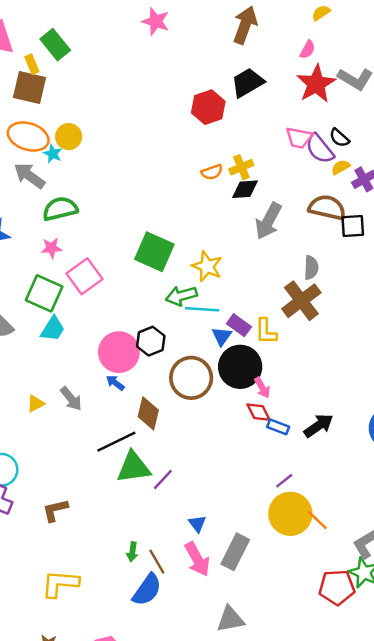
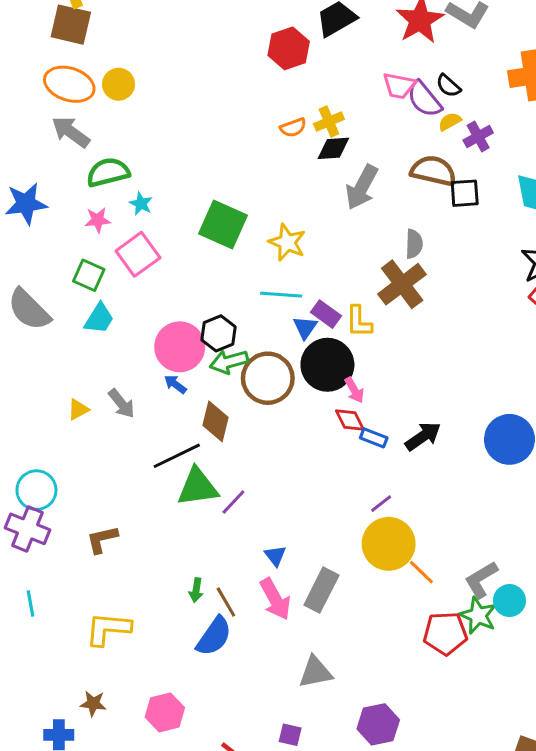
cyan star: (53, 154) -> (141, 204), moved
green square: (44, 293) -> (89, 275), size x0.7
green arrow: (181, 296) -> (229, 362), moved
orange line: (317, 520) -> (421, 572), moved

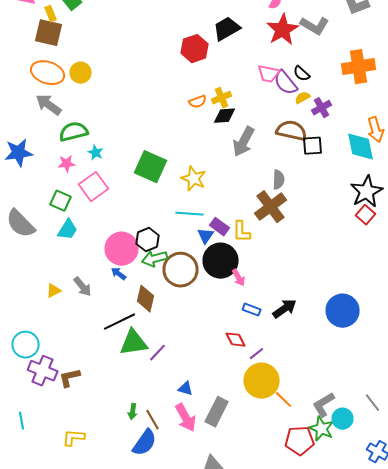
red diamond: (350, 420) -> (236, 340), moved
purple cross: (28, 529) -> (43, 371), moved
blue triangle: (275, 556) -> (186, 389), turned -35
yellow L-shape: (108, 629) -> (74, 438), size x0.7

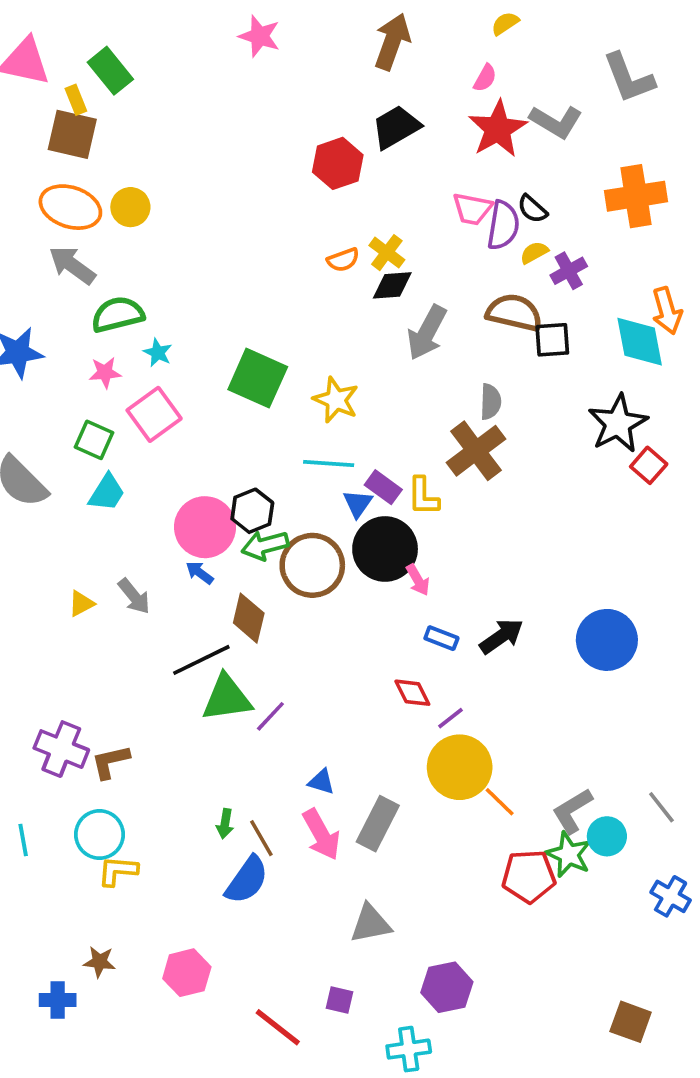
purple semicircle: (286, 83) -> (503, 225), turned -132
yellow cross: (222, 98) -> (387, 253), turned -30
black star: (367, 192) -> (618, 424), moved
cyan circle: (26, 345) -> (100, 835), moved

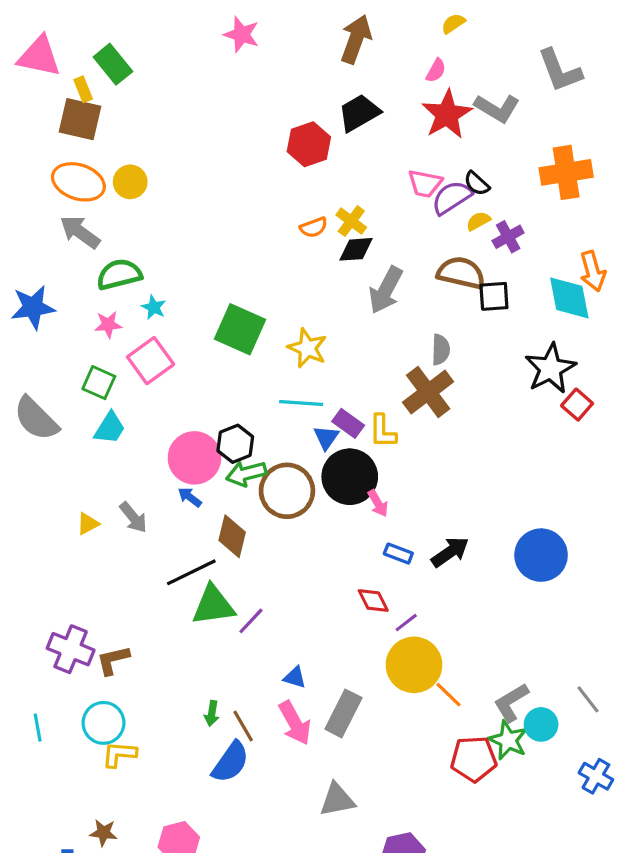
purple semicircle: (503, 225) -> (452, 198), turned -132

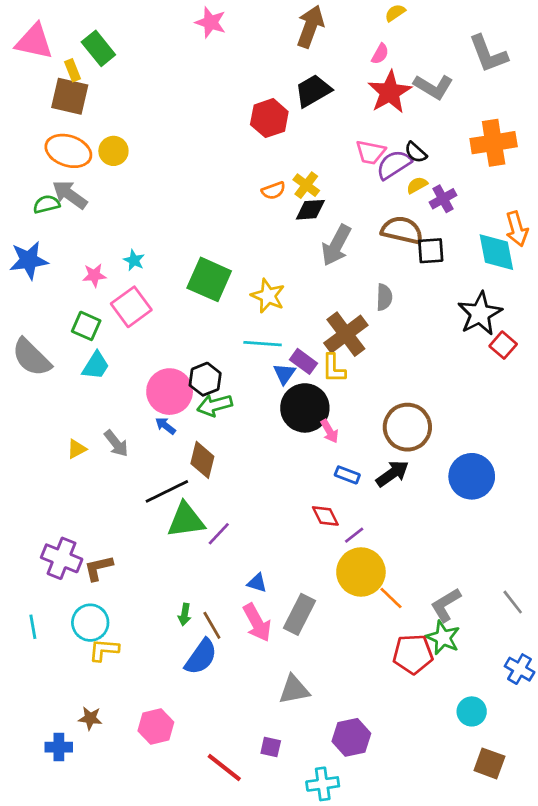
green semicircle: (119, 274) -> (46, 204), moved, size x0.7
brown cross: (428, 392) -> (346, 334), moved
brown circle: (287, 491) -> (407, 427), moved
cyan circle: (541, 724) -> (472, 711), moved

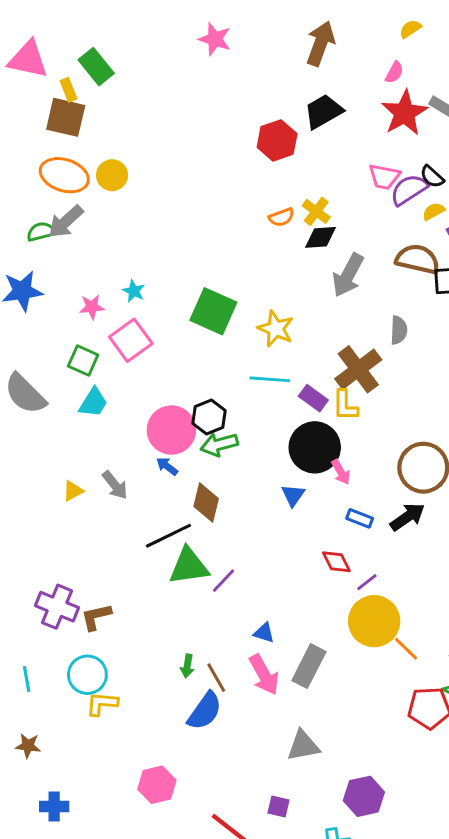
gray arrow: (70, 195) -> (66, 222), turned -78
blue triangle: (284, 374) -> (293, 495), moved
brown star: (90, 718) -> (28, 746), moved

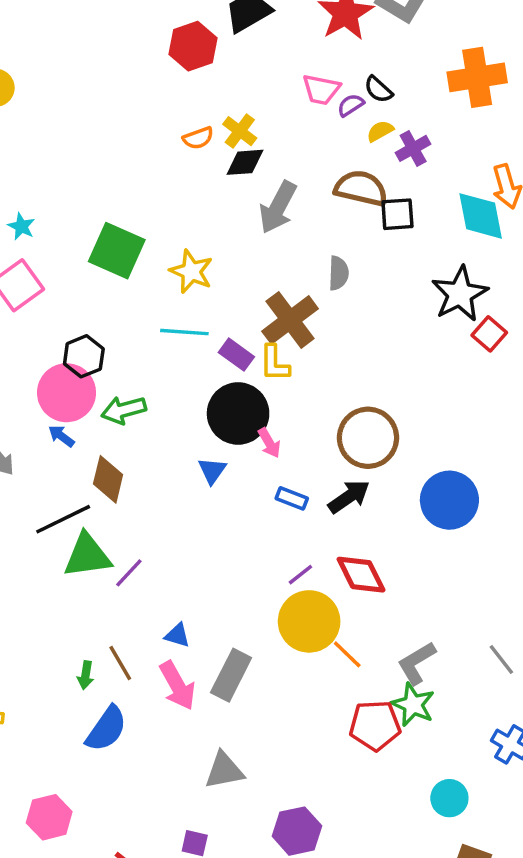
purple semicircle: (409, 190) -> (351, 105), size x0.6
black hexagon: (209, 417) -> (84, 356), moved
red diamond: (336, 562) -> (361, 575), moved, size x1.4
brown line: (216, 678) -> (120, 663), moved

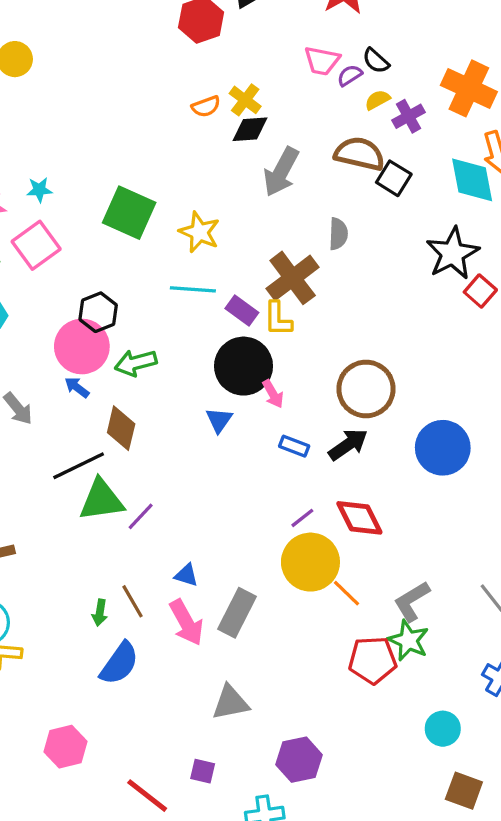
orange cross: (477, 77) -> (469, 88), moved, turned 34
black square: (397, 214) -> (394, 178), turned 36
cyan star: (21, 226) -> (39, 190), turned -30

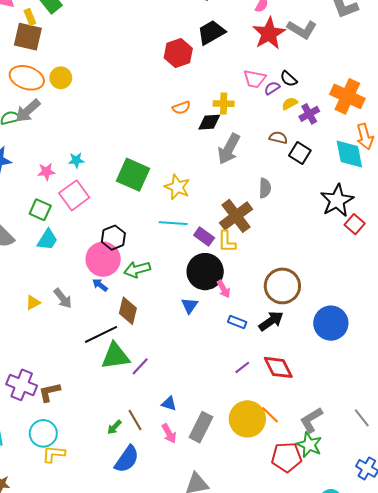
yellow cross: (245, 100) -> (224, 104), moved, turned -36
brown semicircle: (359, 154) -> (278, 138), size x0.6
yellow circle: (310, 562) -> (247, 419), moved
green arrow: (100, 613) -> (114, 427), turned 35
pink arrow: (186, 622) -> (169, 433), size x0.7

